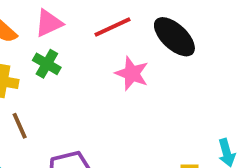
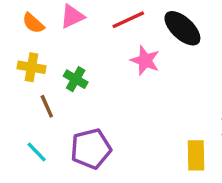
green cross: (47, 64) -> (76, 79), moved

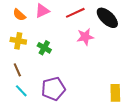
pink star: (145, 60) -> (85, 37), turned -30
brown line: (47, 106) -> (17, 70), moved

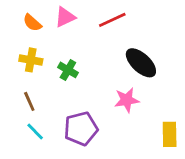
black ellipse: (107, 18) -> (141, 63), moved
pink star: (85, 37) -> (127, 100), moved

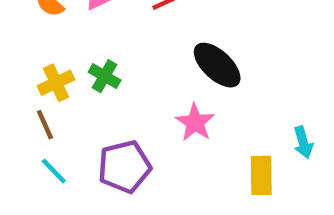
yellow cross: (31, 60) -> (56, 83), moved, turned -35
pink star: (127, 100) -> (195, 122), turned -30

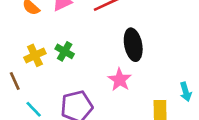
black ellipse: (217, 65) -> (133, 45), turned 36
brown line: (45, 125) -> (15, 81), moved

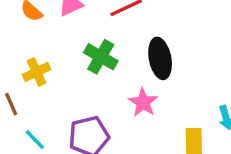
green cross: (65, 51) -> (101, 57), moved, size x1.4

